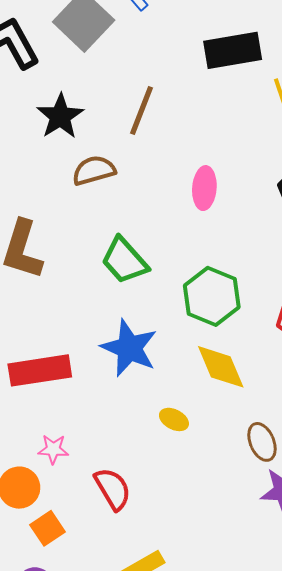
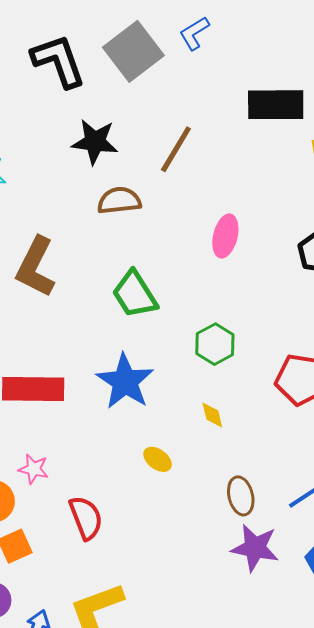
black star: (60, 116) -> (95, 142), turned 30
green hexagon: (212, 296) -> (215, 344), size x0.7
yellow diamond: (221, 367) -> (212, 415), size x0.5

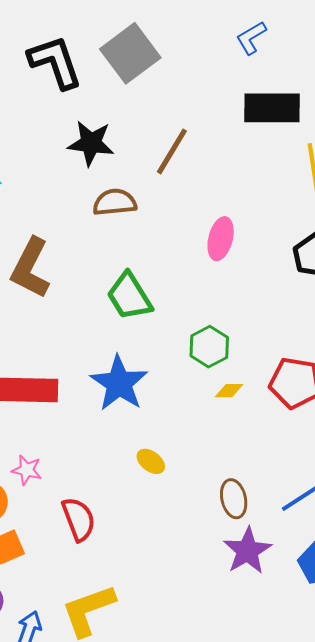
blue L-shape: (194, 33) -> (251, 38), moved
yellow diamond: (212, 415) -> (229, 391), moved, turned -76
purple star: (255, 548) -> (247, 551), turned 30

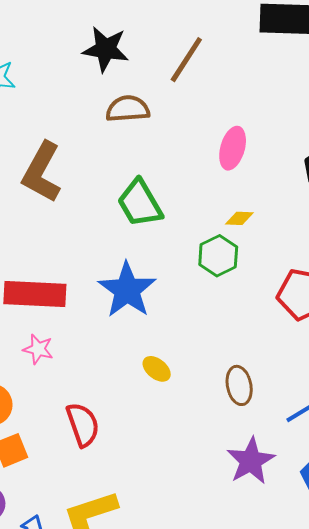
yellow diamond: (229, 391) -> (239, 218), moved
pink star: (27, 470) -> (38, 349), moved
brown ellipse: (234, 499) -> (239, 385), moved

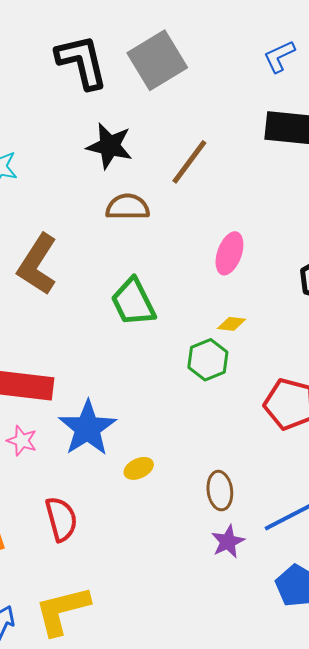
blue star: (127, 290) -> (87, 428), moved
yellow ellipse: (157, 369) -> (139, 468), turned -68
purple star: (251, 461) -> (228, 542), moved, size x0.7

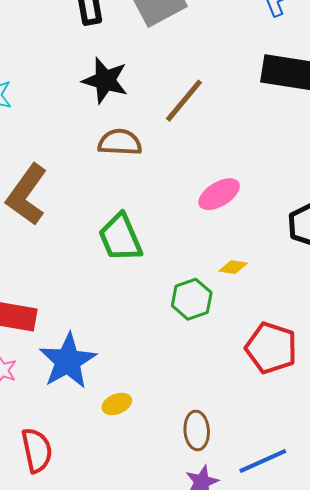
pink ellipse: (229, 253) -> (219, 194), turned 36
yellow diamond: (231, 324) -> (233, 267), moved

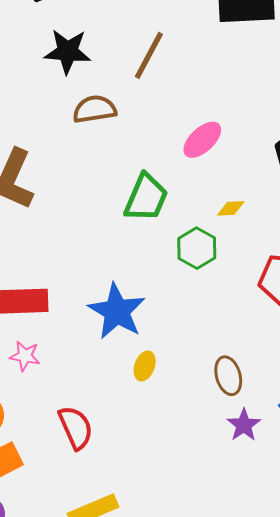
green trapezoid: (120, 238) -> (146, 198), moved, turned -122
blue star: (68, 361) -> (117, 311), moved
yellow ellipse: (117, 404) -> (145, 366), turned -36

